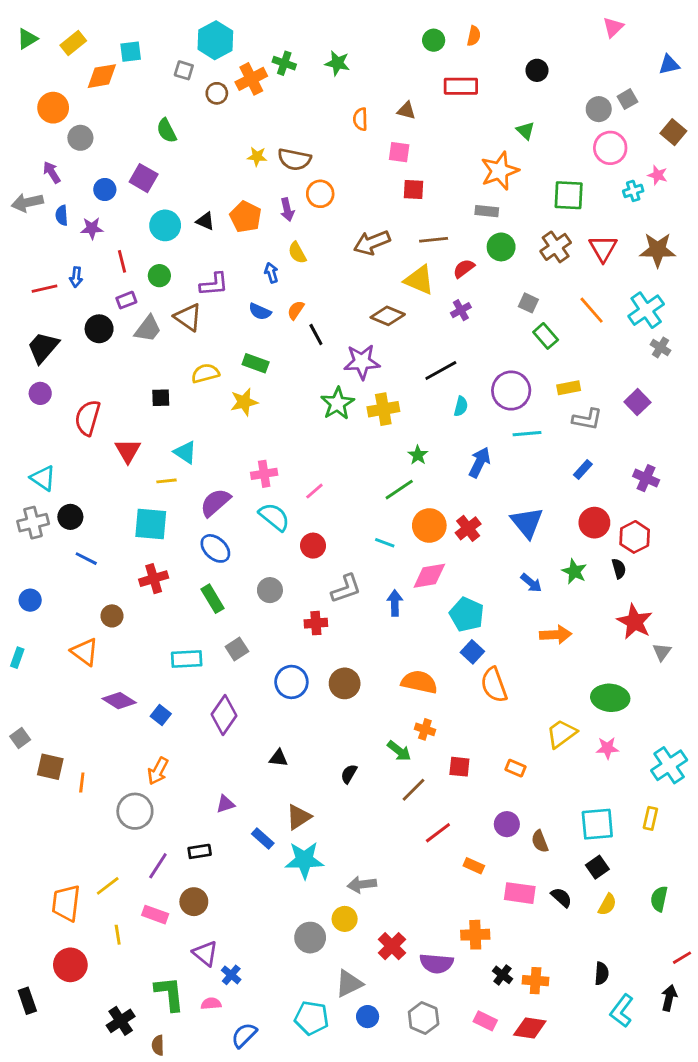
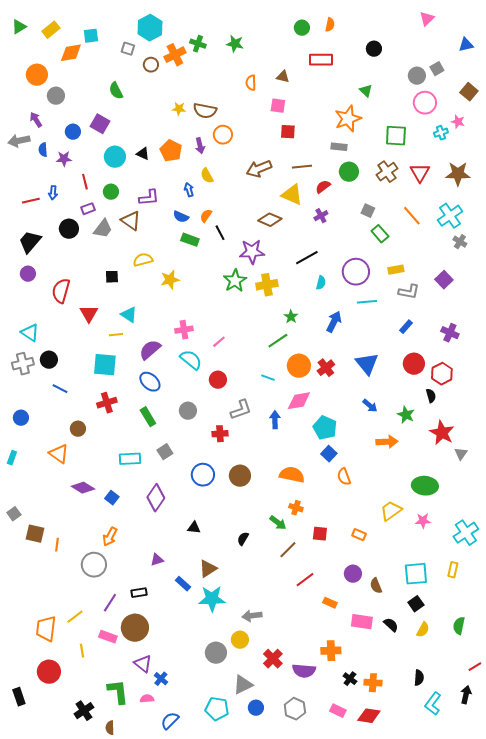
green rectangle: (256, 363) -> (190, 240), moved
green star: (574, 571) -> (406, 415), moved
orange semicircle: (494, 685) -> (344, 477), size x0.7
brown circle: (194, 902) -> (135, 628), size x1.4

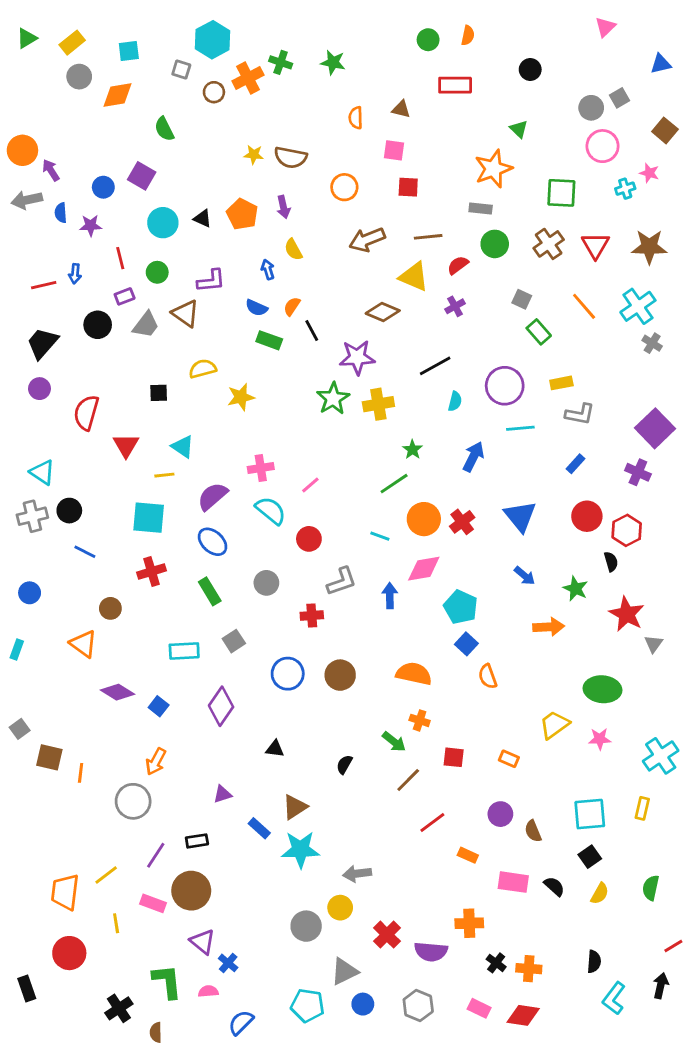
orange diamond: (71, 53) -> (117, 95), moved
orange circle: (37, 75) -> (22, 150), moved
gray circle: (56, 96) -> (79, 77), moved
orange circle: (223, 135) -> (344, 187), moved
purple square: (444, 280) -> (655, 428), moved, size x1.5

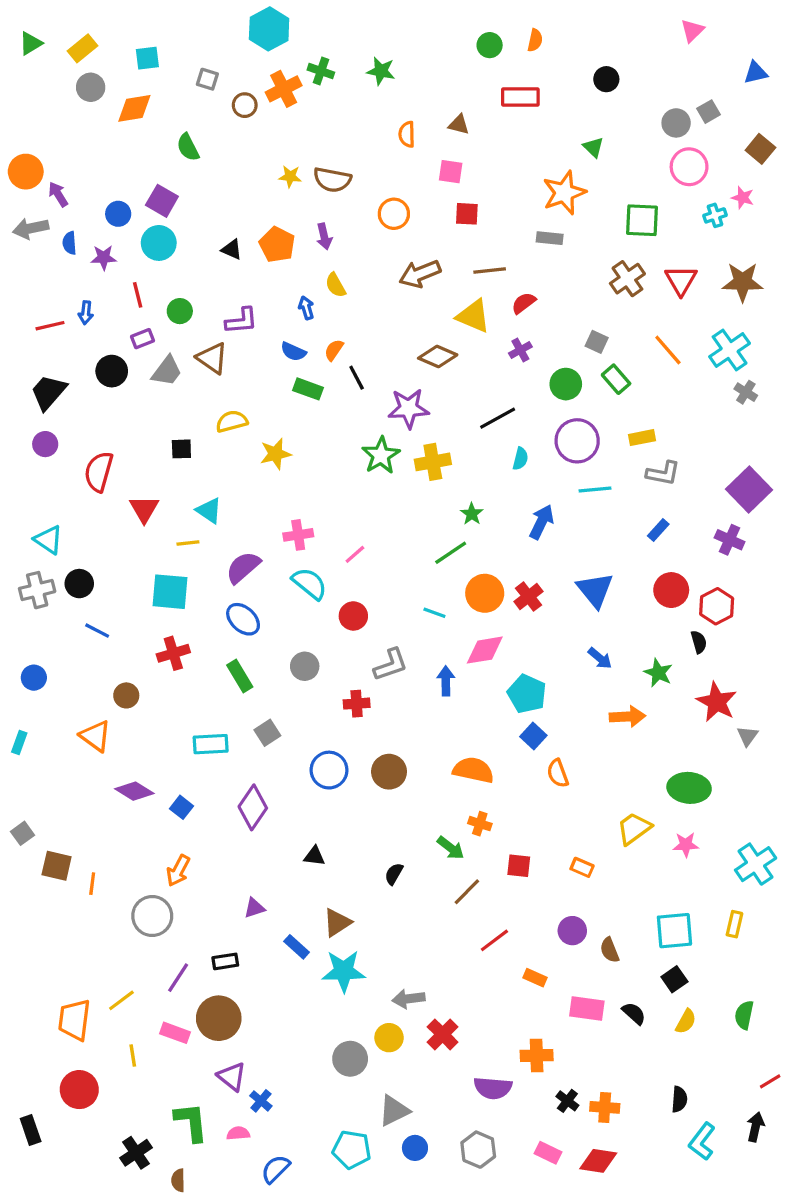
cyan hexagon: (213, 40) -> (269, 29), moved
cyan circle: (163, 223) -> (159, 243), moved
green circle: (495, 244) -> (566, 384), moved
red cross: (387, 935) -> (443, 1034), moved

